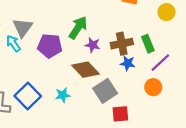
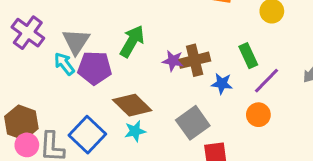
green arrow: (78, 28) -> (132, 41), moved
brown cross: (122, 44) -> (195, 60), moved
purple pentagon: (50, 46) -> (95, 68), moved
brown diamond: (86, 70) -> (132, 105), moved

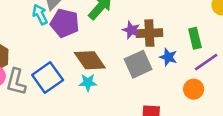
gray square: (193, 123) -> (138, 64), moved

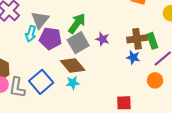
cyan arrow: (40, 15) -> (31, 34), turned -133
brown cross: (149, 33) -> (137, 39), moved
gray square: (138, 64) -> (78, 43), moved

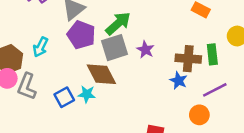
cyan arrow: (31, 34) -> (41, 47), moved
green rectangle: (152, 41) -> (212, 54), moved
blue square: (41, 82) -> (64, 97), moved, size x0.7
cyan star: (73, 83) -> (87, 94), moved

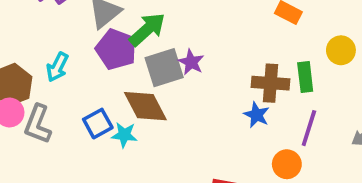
green arrow: (118, 23) -> (147, 30), moved
purple star: (145, 50) -> (191, 62), moved
purple line: (215, 90) -> (309, 128), turned -45
blue square: (64, 97) -> (98, 124), moved

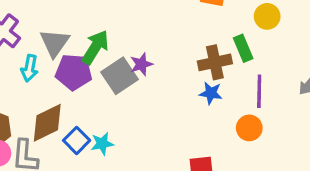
purple star: (191, 62) -> (141, 64), turned -30
cyan arrow: (57, 67) -> (30, 68), moved
brown diamond: (145, 106) -> (47, 123), moved, turned -72

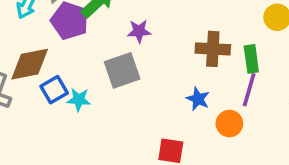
green rectangle: (243, 48) -> (251, 59), moved
gray square: (119, 76) -> (122, 70), moved
blue star: (211, 93) -> (198, 99), moved

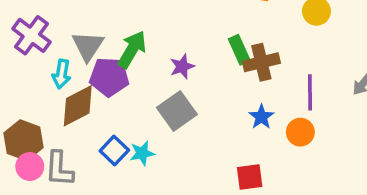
green rectangle: (251, 59) -> (239, 50), moved
brown diamond: (30, 64) -> (78, 106), moved
blue star: (198, 99) -> (261, 117), turned 30

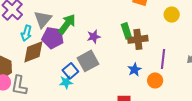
blue square: (114, 151) -> (70, 71), moved

